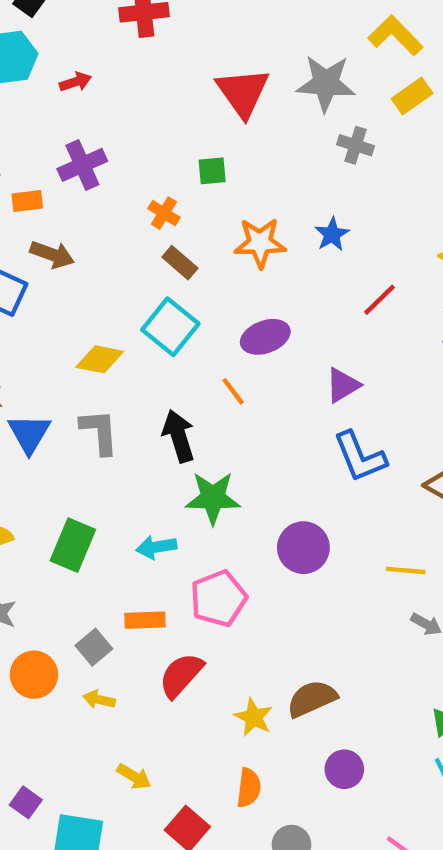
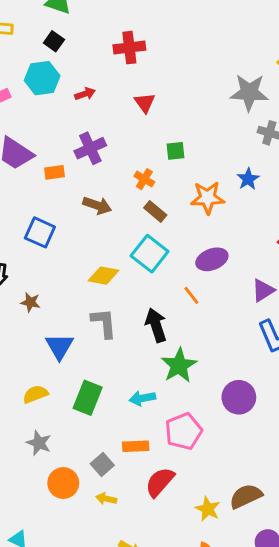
red triangle: (243, 92) -> (145, 103), moved, size x0.6
blue star: (332, 234) -> (248, 179), moved
brown arrow: (52, 254) -> (97, 205), moved
blue triangle: (29, 433) -> (59, 346), moved
green star: (213, 498) -> (179, 365), turned -30

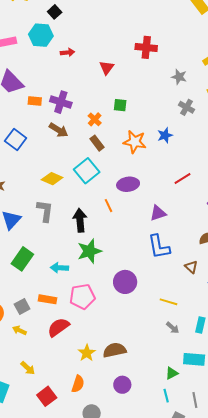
red cross: (129, 48) -> (146, 47), moved
gray star: (249, 92) -> (179, 77), size x0.6
purple cross: (90, 148) -> (61, 102), moved, turned 30

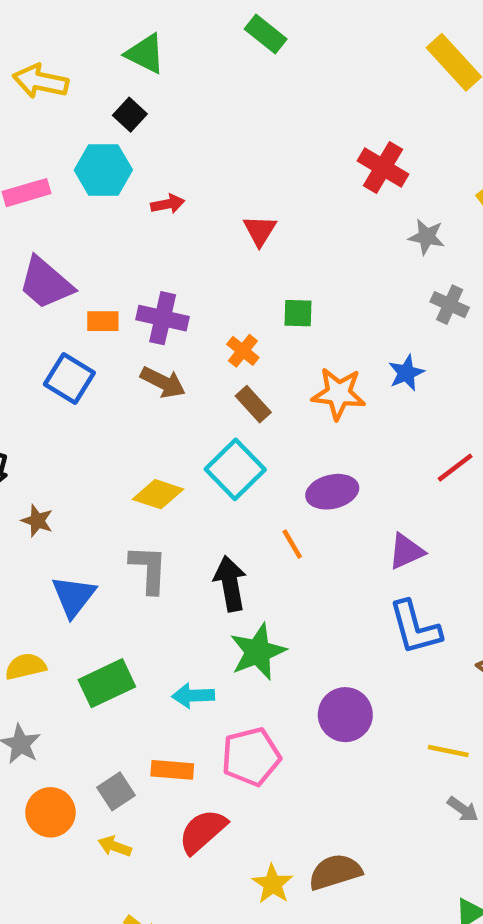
red cross: (146, 47) -> (383, 168), moved, turned 30
blue square: (16, 140) -> (69, 379), moved
green rectangle: (22, 259) -> (107, 683), turned 35

